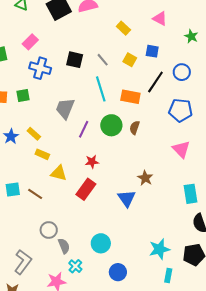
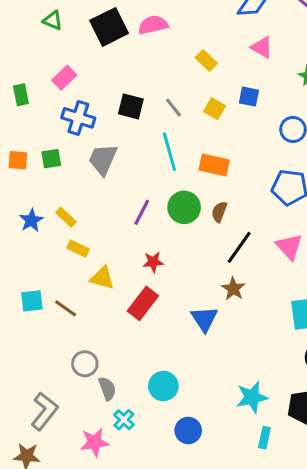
black line: (155, 82) -> (239, 247), moved
gray trapezoid: (65, 109) -> (103, 159), moved

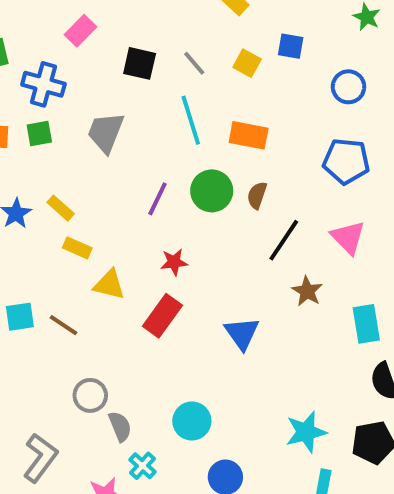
pink rectangle: (64, 78) -> (80, 31), moved
blue cross: (78, 118) -> (43, 84), moved
brown star: (233, 289) -> (307, 291), moved

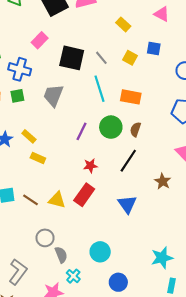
black square: (140, 63) -> (72, 58), size x1.4
black line: (284, 240) -> (128, 161), moved
yellow triangle: (109, 285) -> (57, 200), moved

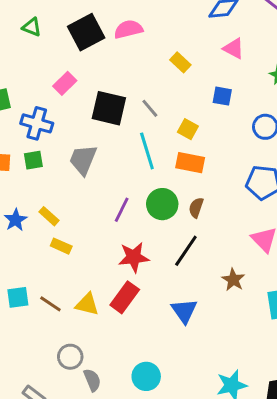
yellow square: (130, 58) -> (188, 129), moved
red star: (90, 166) -> (134, 257), size x1.5

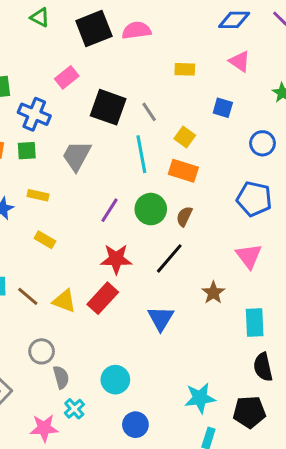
yellow rectangle: (180, 62) -> (185, 69), turned -48
yellow rectangle: (49, 216) -> (38, 195), moved, turned -36

